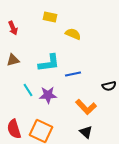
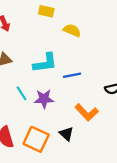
black triangle: (86, 132) -> (66, 134), moved

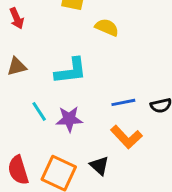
blue line: (72, 75) -> (123, 102), moved

